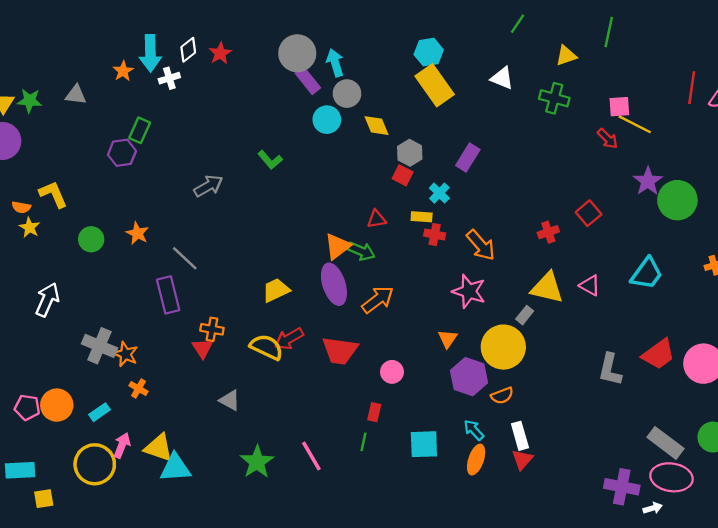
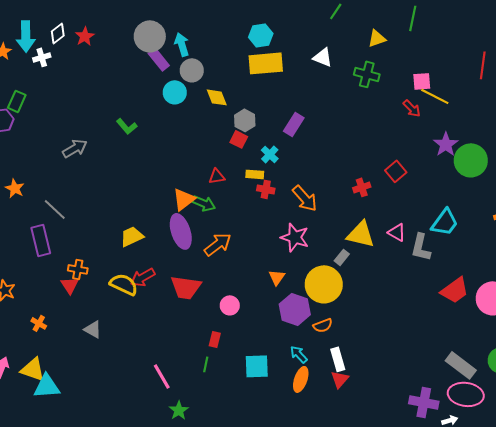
yellow rectangle: (435, 85) -> (266, 63), turned -60
gray L-shape: (610, 370) -> (421, 247), moved
orange cross: (139, 388) -> (39, 323), moved
green star: (257, 462) -> (179, 410), moved, size x0.7

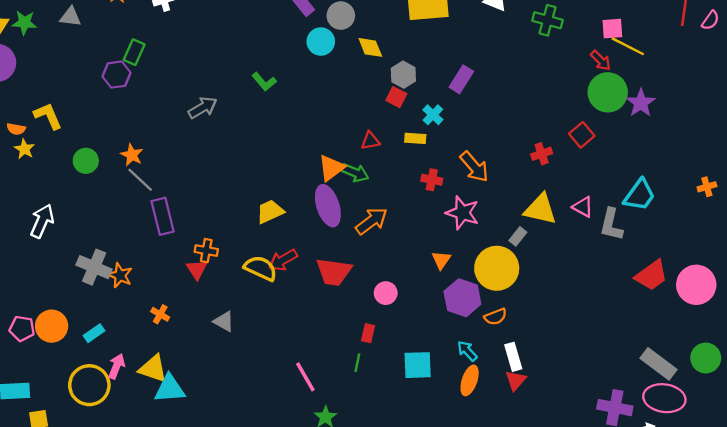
green circle: (471, 160) -> (608, 92), moved
red cross: (266, 189) -> (432, 180), moved
gray line: (55, 209) -> (140, 180), moved

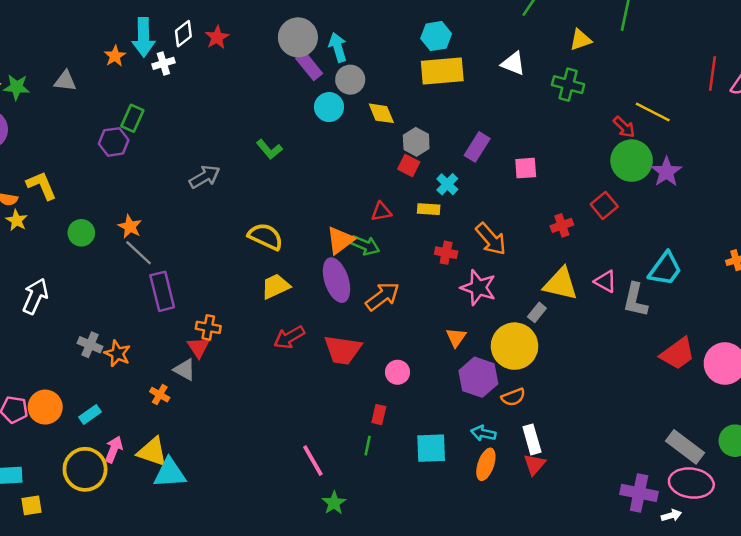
pink square: (612, 29) -> (526, 168), moved
gray cross: (94, 267) -> (90, 345), size x0.7
yellow semicircle: (261, 268) -> (266, 237), moved
gray triangle: (224, 321) -> (185, 370), moved
cyan arrow: (467, 351) -> (483, 433), turned -35

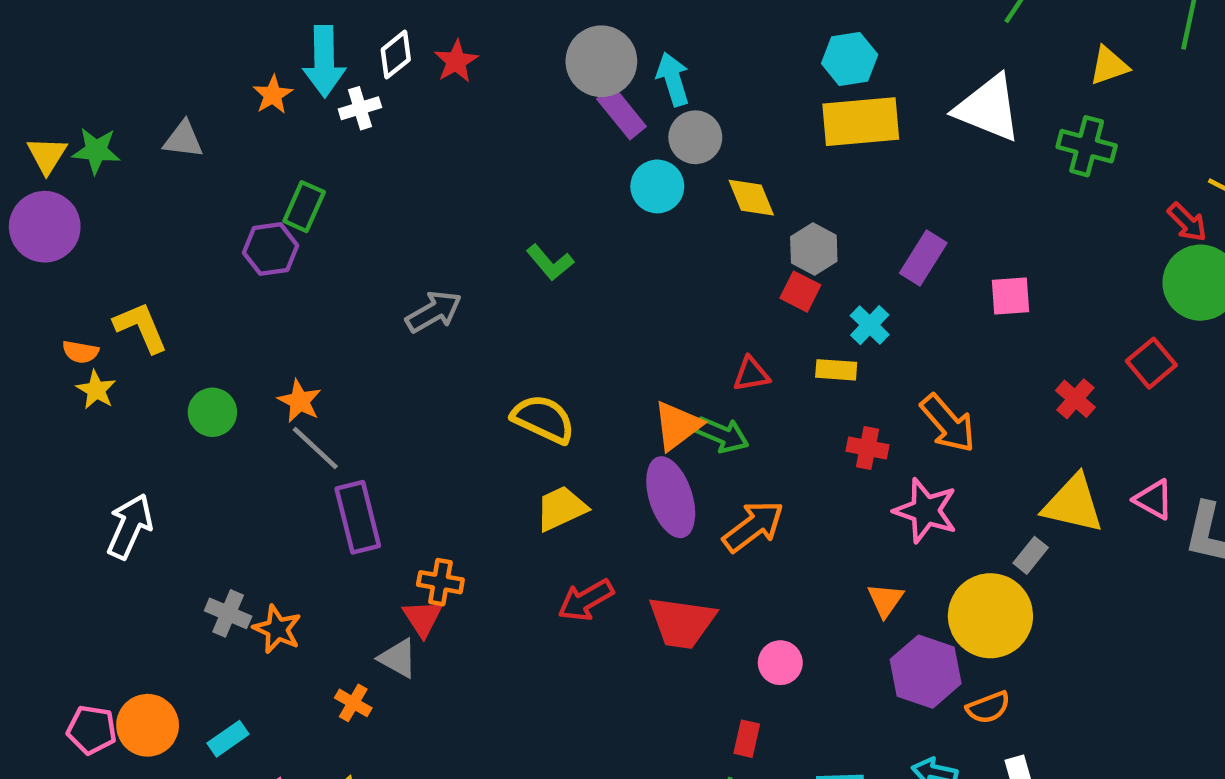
white triangle: (513, 63) -> (988, 108), size x1.6
red cross: (562, 225) -> (1075, 399), turned -30

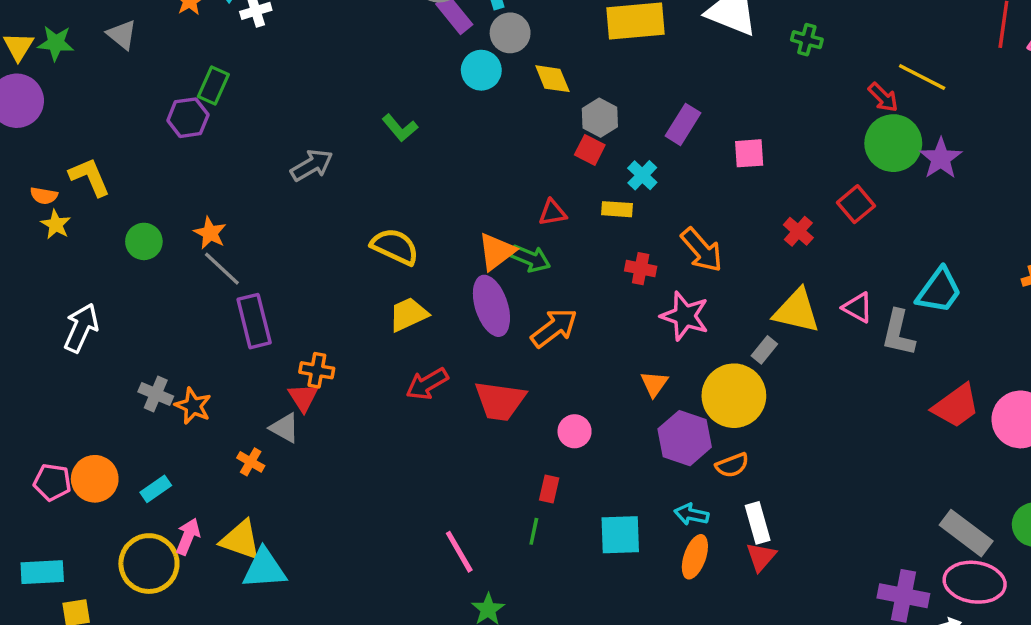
gray triangle: (183, 140) -> (122, 35), turned 32
green cross: (1087, 146) -> (807, 40), size x0.7

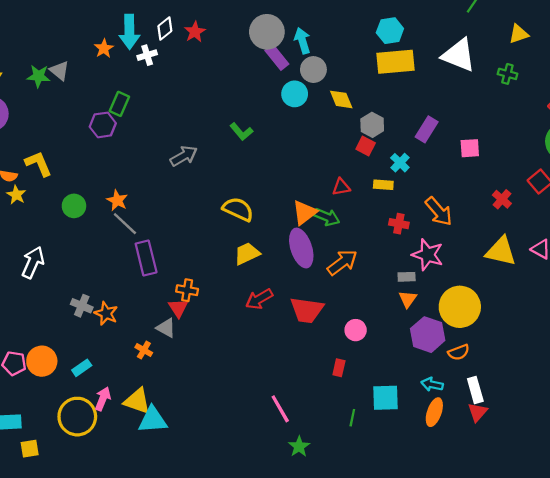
green star: (56, 43) -> (38, 76), moved
gray rectangle: (764, 350) -> (407, 277), moved, turned 49
green line: (534, 531) -> (352, 418), moved

